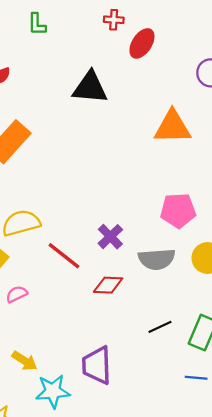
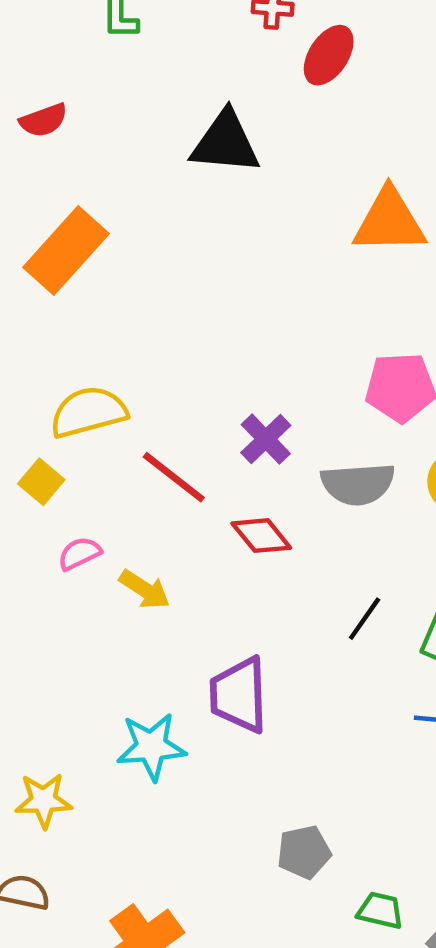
red diamond: (108, 285) -> (261, 536), turned 48
black line: (160, 327) -> (365, 619), turned -30
yellow arrow: (24, 361) -> (145, 589), moved

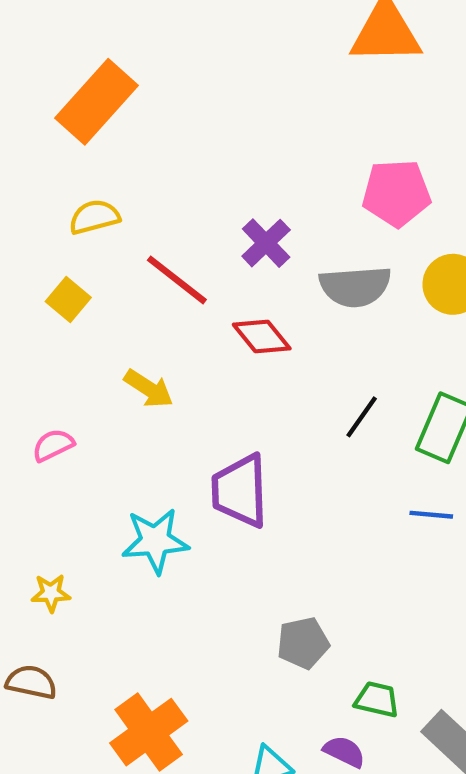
orange rectangle: (66, 250) -> (96, 102), moved
yellow semicircle: (88, 412) -> (94, 217), size x0.7
yellow square: (41, 482) -> (68, 300), moved
pink semicircle: (79, 554) -> (53, 445), moved
yellow star: (44, 800) -> (51, 593), size x0.7

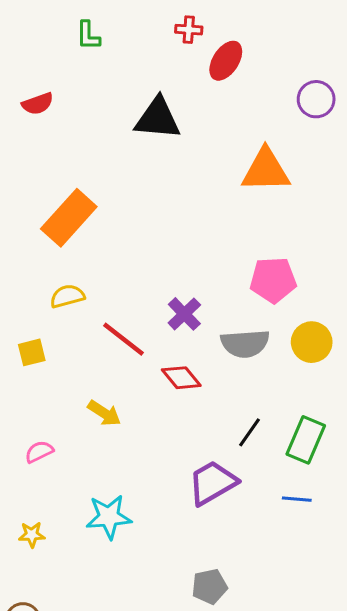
yellow square: (68, 300) -> (32, 352), moved, turned 36
purple trapezoid: (240, 491) -> (212, 483), moved, turned 62
yellow star: (51, 593) -> (32, 535), moved

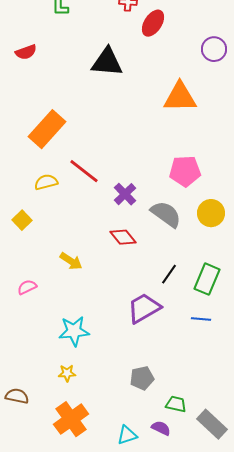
red line: (124, 339) -> (84, 171), moved
gray semicircle: (245, 344) -> (166, 214), turned -140
yellow square: (32, 352) -> (22, 220), turned -30
yellow star: (32, 535) -> (67, 373), moved

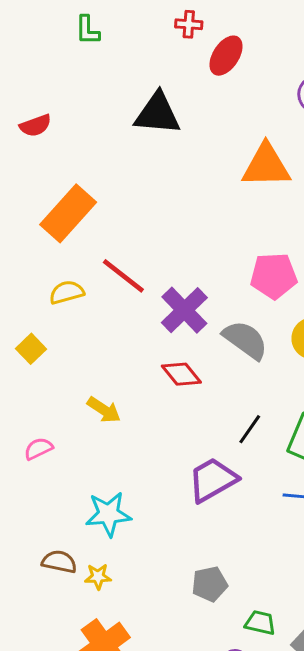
red semicircle: (26, 52) -> (35, 126), moved
purple cross: (125, 194) -> (184, 310), size x1.4
brown semicircle: (17, 396) -> (59, 562), moved

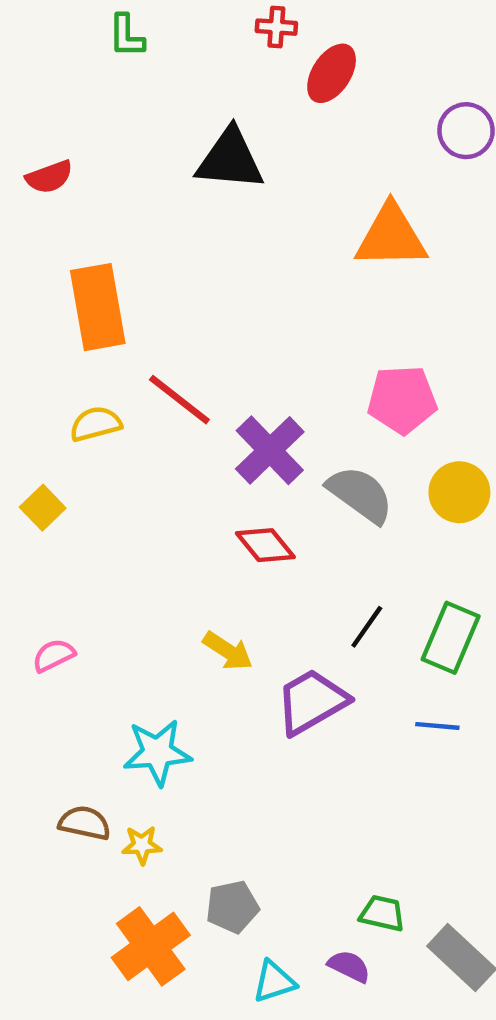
orange rectangle: (68, 213) -> (98, 307), turned -52
yellow arrow: (104, 410) -> (228, 651), moved
gray pentagon: (210, 584) -> (232, 907), moved

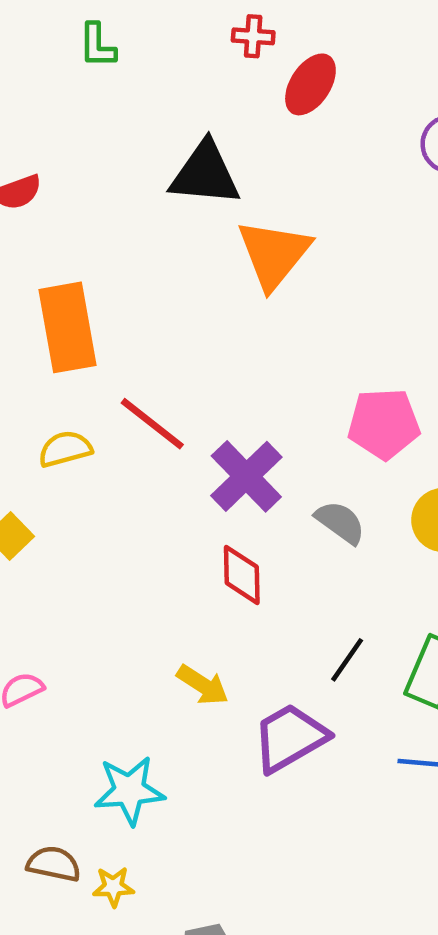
orange triangle: (391, 236) -> (274, 254), moved, turned -50
gray semicircle: (360, 494) -> (340, 522), size x0.7
red diamond: (265, 545) -> (242, 575), turned 38

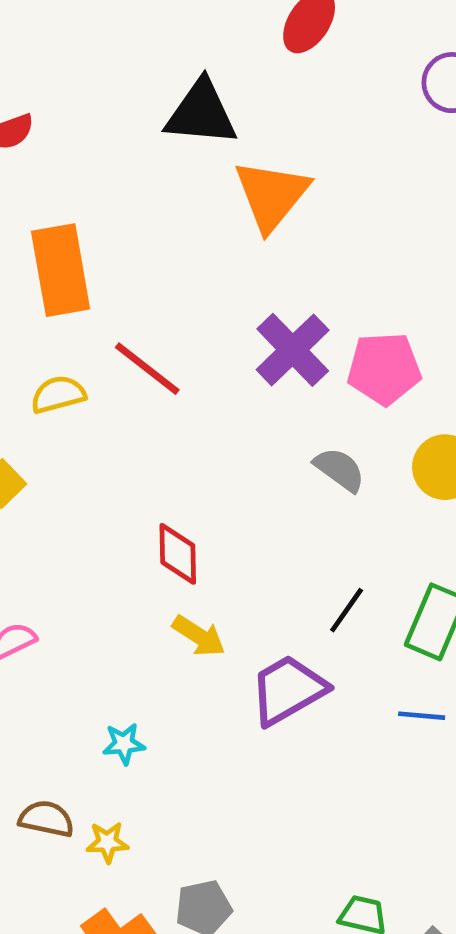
purple cross: (246, 476) -> (293, 350), moved
red diamond: (242, 575) -> (178, 554), moved
cyan star: (129, 790) -> (124, 744), size x0.6

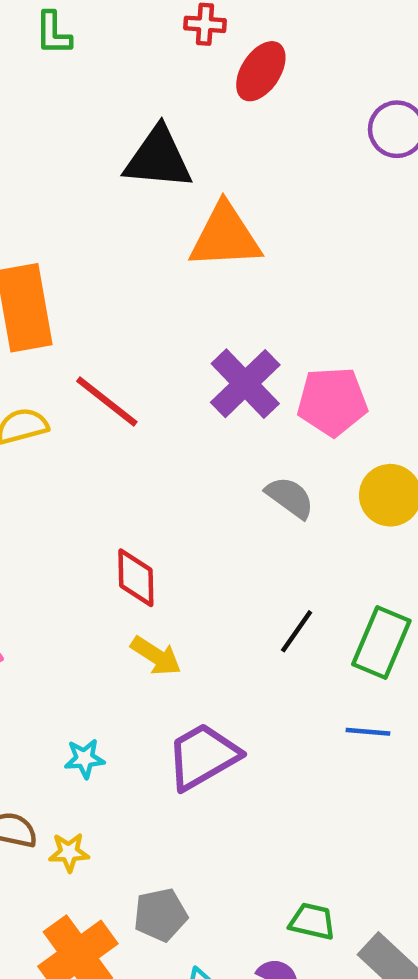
orange triangle: (272, 195) -> (225, 236), turned 48
purple trapezoid: (288, 690) -> (203, 756), moved

